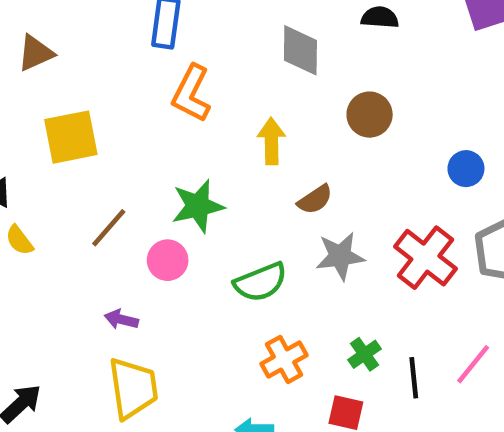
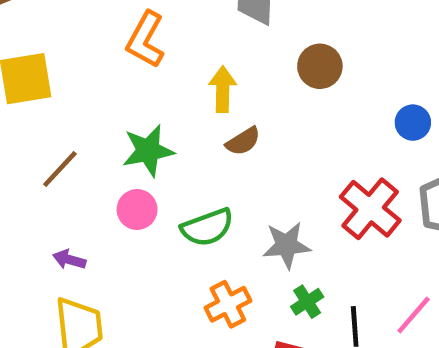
brown semicircle: (315, 199) -> (243, 141), moved
gray star: (340, 256) -> (287, 245), moved
pink circle: (168, 260) -> (137, 210), moved

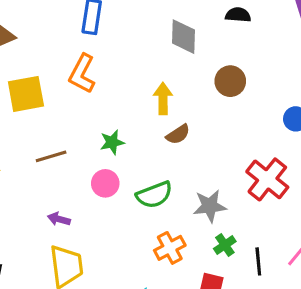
orange L-shape: (146, 40) -> (82, 74), moved
green star: (148, 151) -> (112, 142), size x0.7
brown line: (60, 169) -> (51, 156), turned 32

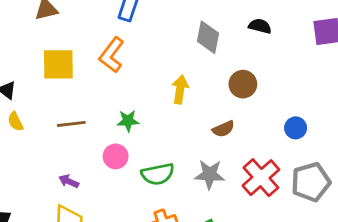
brown semicircle: (178, 134) -> (223, 129), moved
gray star: (210, 206) -> (210, 174), moved

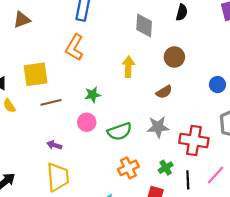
black semicircle: (260, 26) -> (182, 12), turned 98
yellow square: (58, 64) -> (36, 74), moved
red cross: (261, 178) -> (194, 140), moved, turned -32

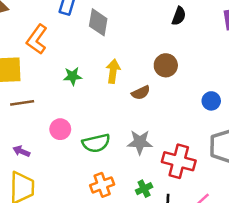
gray diamond: (144, 25) -> (98, 22), moved
orange L-shape: (74, 47) -> (37, 39), moved
brown semicircle: (164, 92) -> (141, 93), moved
green star: (93, 95) -> (73, 76), moved

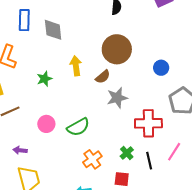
brown circle: (166, 65) -> (117, 49), size x1.5
gray star: (140, 142) -> (117, 98), moved

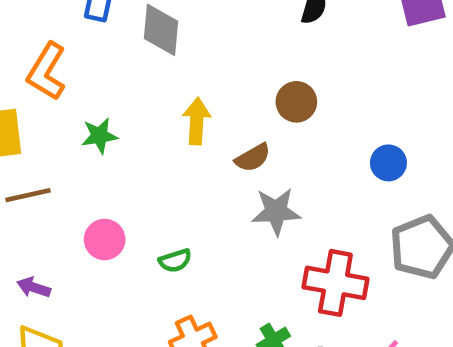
brown circle: (117, 49) -> (296, 102), size x0.6
green star: (44, 79) -> (99, 136), moved
green semicircle: (78, 127) -> (175, 261), size x0.6

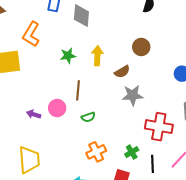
green star: (99, 136) -> (68, 56), moved
brown line: (28, 195) -> (78, 90), moved, turned -72
purple arrow: (34, 287) -> (34, 114), moved

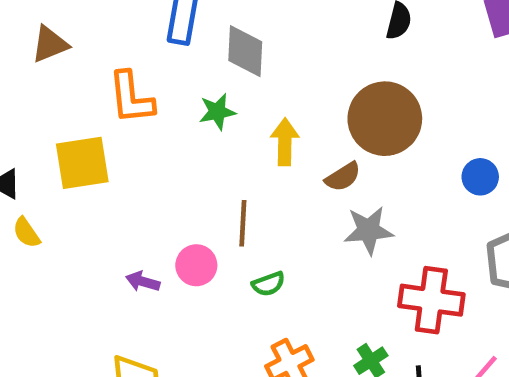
orange L-shape: (31, 34) -> (131, 98), turned -35
brown circle: (141, 47) -> (385, 119), size x1.8
green star: (68, 56) -> (217, 112), moved

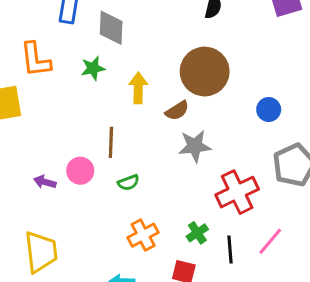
red cross: (431, 300) -> (237, 192), turned -33

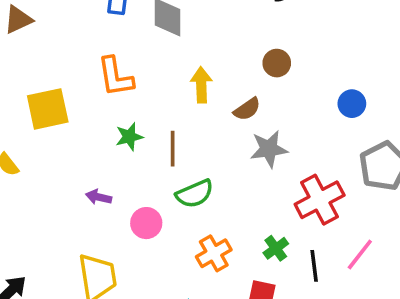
orange L-shape: (35, 60) -> (115, 77), moved
green star: (93, 68) -> (129, 137), moved
brown circle: (205, 72) -> (277, 63), size x0.5
pink circle: (80, 171) -> (146, 223), moved
green semicircle: (128, 183) -> (195, 194), size x1.5

